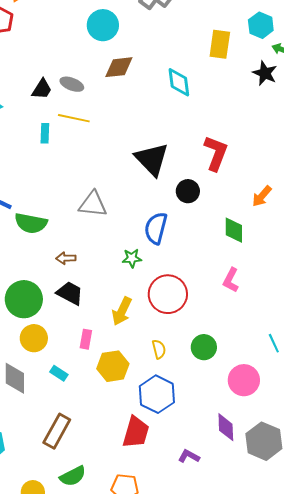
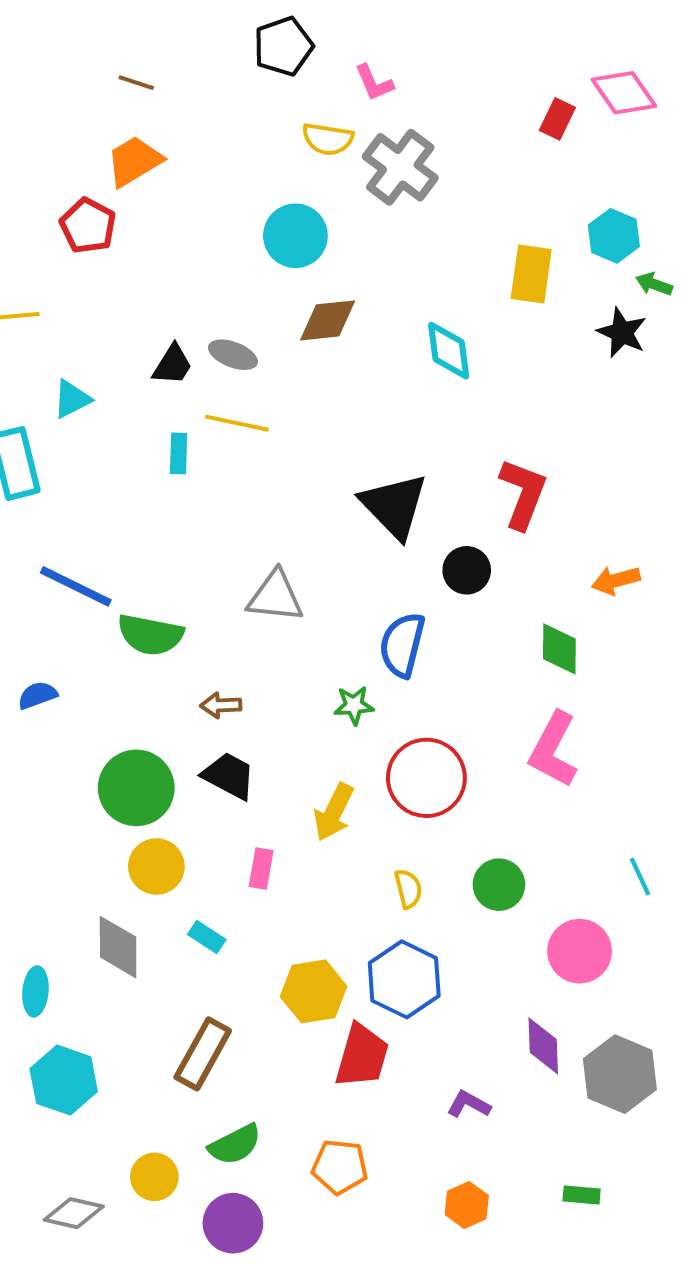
orange arrow: (262, 196) -> (616, 580), turned 35
pink L-shape: (231, 280) -> (553, 750), size x1.5
yellow hexagon: (113, 366) -> (314, 991), moved

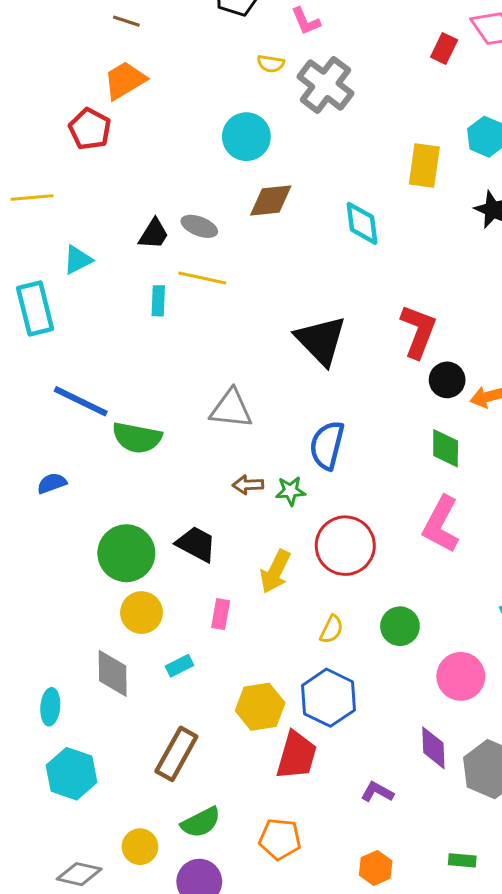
yellow semicircle: (328, 139) -> (271, 64), size x0.7
black circle: (467, 570) -> (447, 380), moved
brown arrow: (221, 705) -> (248, 485), moved
yellow semicircle: (408, 889) -> (332, 629), turned 40
cyan rectangle: (207, 937) -> (180, 666), turned -60

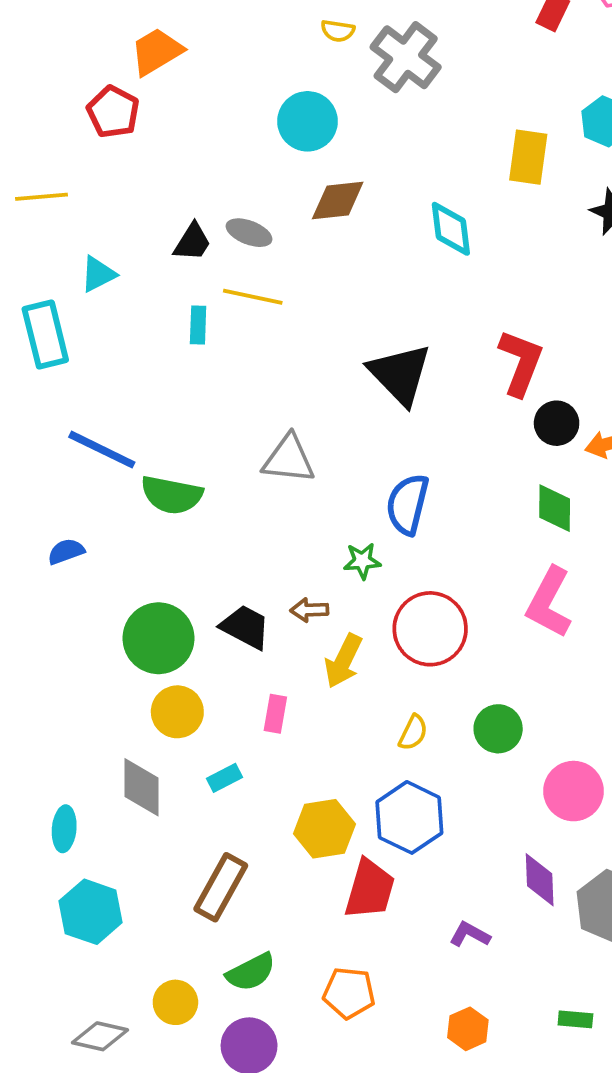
brown arrow: (248, 485) -> (309, 610), moved

